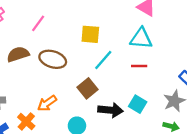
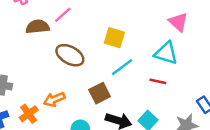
brown semicircle: (18, 54) -> (38, 27), moved

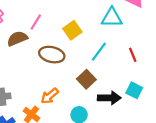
yellow square: (114, 38) -> (72, 30), moved, turned -36
cyan triangle: (166, 53) -> (112, 18), moved
red line: (158, 81) -> (133, 55), turned 72

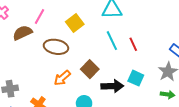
cyan line: (99, 52) -> (112, 41), moved, turned -60
orange arrow: (50, 96) -> (62, 78), moved

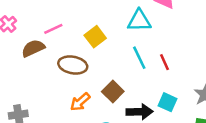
pink line: (39, 16) -> (53, 29), turned 35

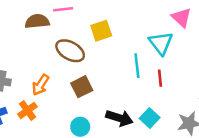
cyan triangle: (139, 21) -> (161, 43), moved, turned 35
brown square: (113, 92) -> (82, 87), moved
orange arrow: (80, 102) -> (41, 85), moved, turned -35

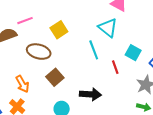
red line: (160, 78) -> (115, 67), moved
orange arrow: (41, 85) -> (22, 84), turned -48
cyan square: (150, 118) -> (133, 53), moved

